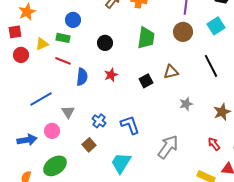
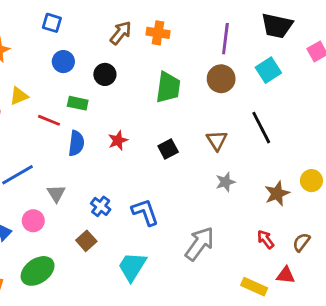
green rectangle: (63, 38) -> (78, 103), moved
black circle: (105, 43) -> (105, 74), moved
brown triangle: (171, 72) -> (217, 140), moved, turned -49

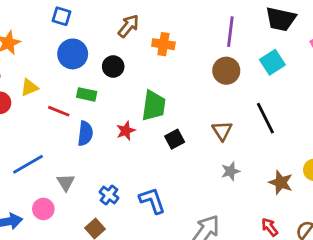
orange cross: (158, 33) -> (163, 44), moved
blue circle: (63, 62) -> (73, 54), size x1.4
green trapezoid: (168, 87) -> (154, 106), moved
brown star: (277, 193) -> (281, 182), turned -30

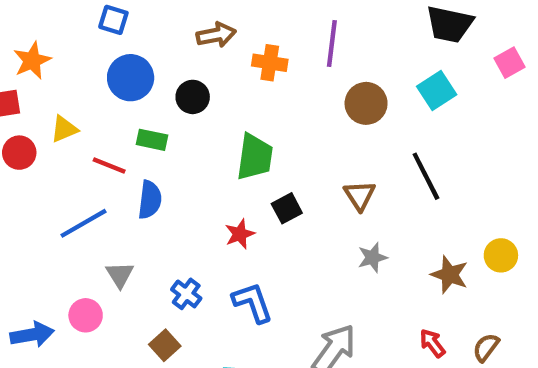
brown arrow: (129, 26) -> (216, 35), turned 40
purple line: (230, 32) -> (332, 43), moved
red star: (126, 131) -> (240, 234), moved
blue line: (28, 164) -> (83, 223), moved

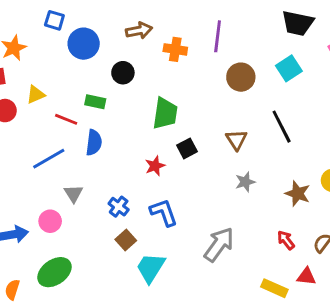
blue square: (113, 20) -> (54, 20), moved
blue circle: (131, 78) -> (84, 44), moved
brown square: (165, 345) -> (126, 240), moved

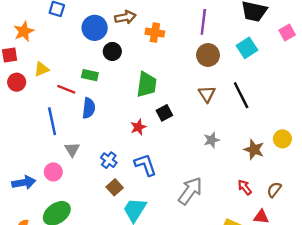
purple line: (218, 36) -> (203, 22), moved
blue circle: (84, 44) -> (95, 28), moved
brown triangle: (236, 140) -> (207, 94), moved
blue line: (49, 159) -> (52, 121), turned -72

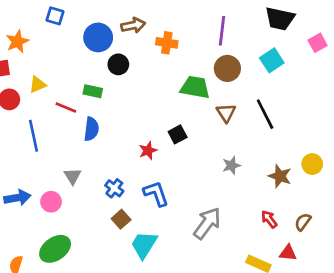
green trapezoid: (147, 85) -> (195, 87), moved, turned -88
blue line: (52, 121) -> (34, 136), moved
blue arrow: (24, 183) -> (17, 198), moved

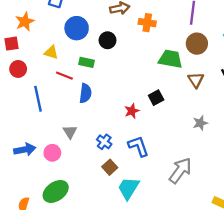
blue circle: (98, 37) -> (77, 28), moved
yellow triangle: (38, 85) -> (51, 52), moved, turned 40

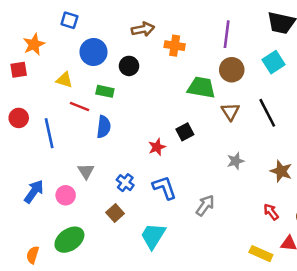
red circle: (18, 69) -> (19, 118), moved
blue arrow: (25, 150) -> (34, 191), turned -45
brown square: (110, 167) -> (115, 213), moved
gray arrow: (180, 170) -> (205, 205), moved, size x0.7

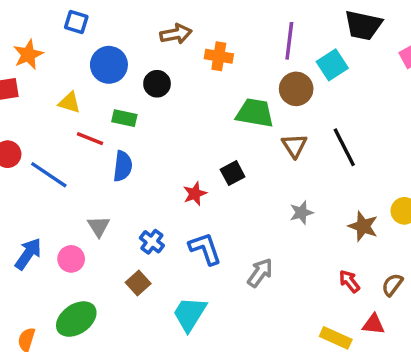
cyan square: (274, 62) -> (332, 65), moved
blue line: (49, 133) -> (49, 175), turned -44

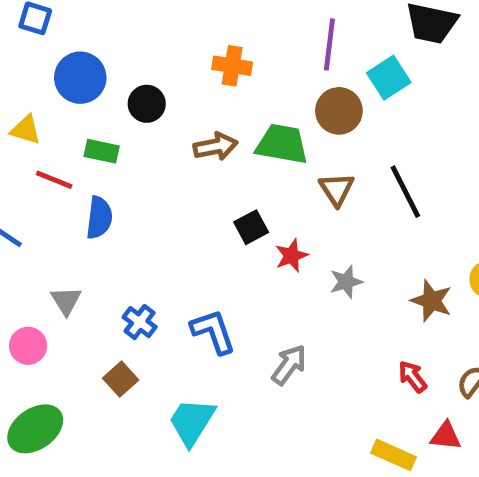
brown arrow: (176, 34) -> (216, 146), moved
red star: (195, 194) -> (291, 256), moved

